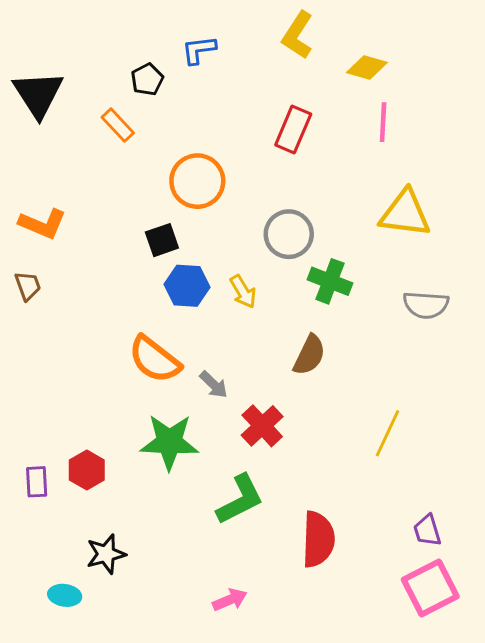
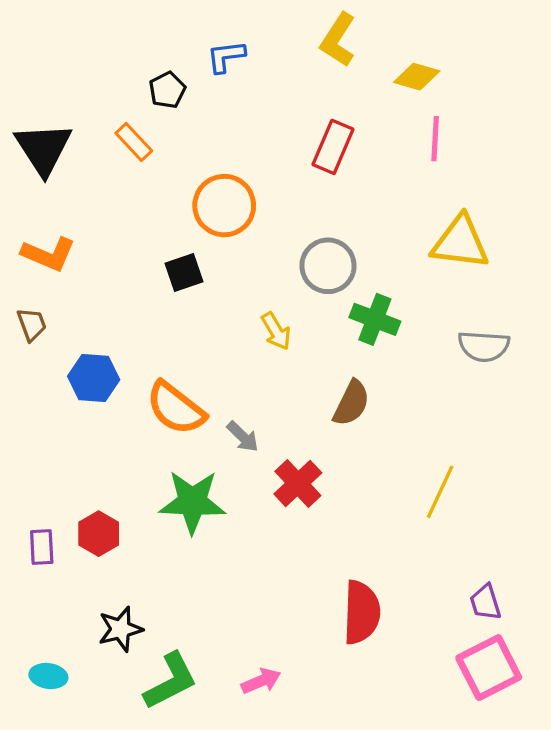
black triangle: (38, 94) -> (43, 149), moved
blue hexagon: (187, 286) -> (94, 378), moved
green L-shape: (240, 500) -> (171, 681), moved
cyan ellipse: (65, 595) -> (48, 676), moved

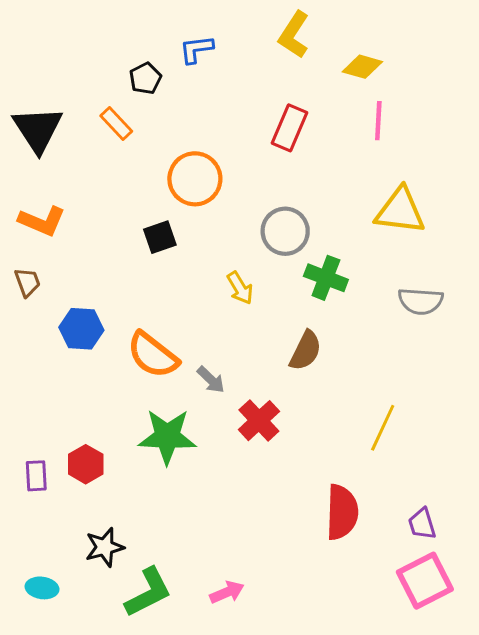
red semicircle: (361, 612) -> (342, 512), moved

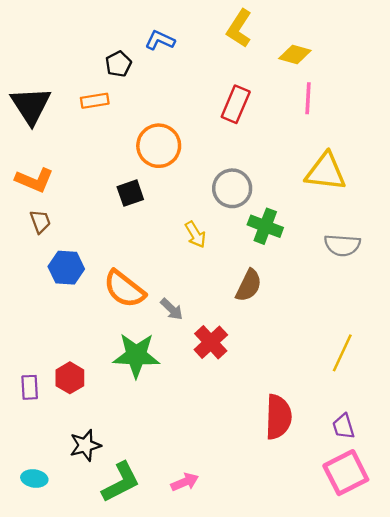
blue L-shape: (196, 49) -> (160, 40), turned 32
orange rectangle: (116, 124) -> (95, 101), turned -56
brown trapezoid: (27, 282) -> (40, 221), moved
yellow line: (383, 428) -> (342, 353), moved

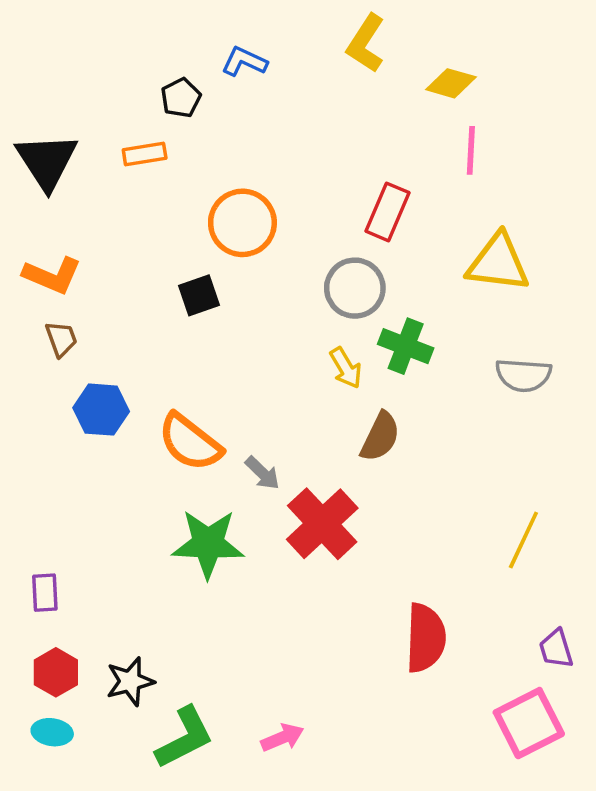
red rectangle: (236, 104) -> (387, 212), moved
yellow arrow: (195, 235) -> (346, 368), moved
red cross: (211, 342) -> (322, 524), size x1.4
red hexagon: (70, 378) -> (56, 672), moved
purple trapezoid: (343, 426) -> (556, 649), moved

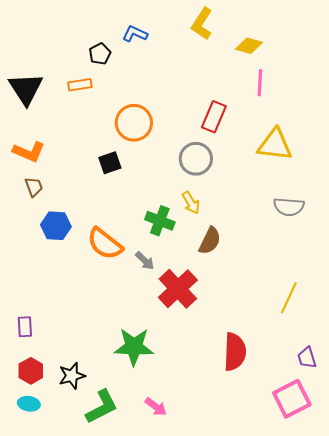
green cross: (406, 346) -> (160, 221), moved
green star: (208, 544) -> (134, 347), moved
pink arrow: (282, 738) -> (156, 407), turned 60

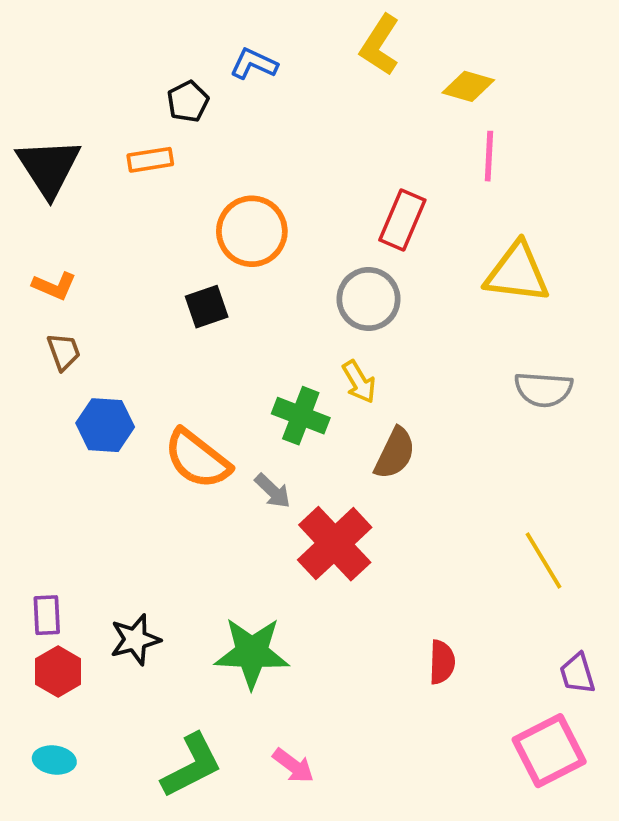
orange L-shape: (29, 152) -> (54, 286), size x0.7
yellow line: (289, 298) -> (543, 561), turned -56
red semicircle: (235, 352) -> (442, 662), size x0.6
red hexagon: (31, 371) -> (58, 672), moved
black star: (72, 376) -> (135, 640), moved

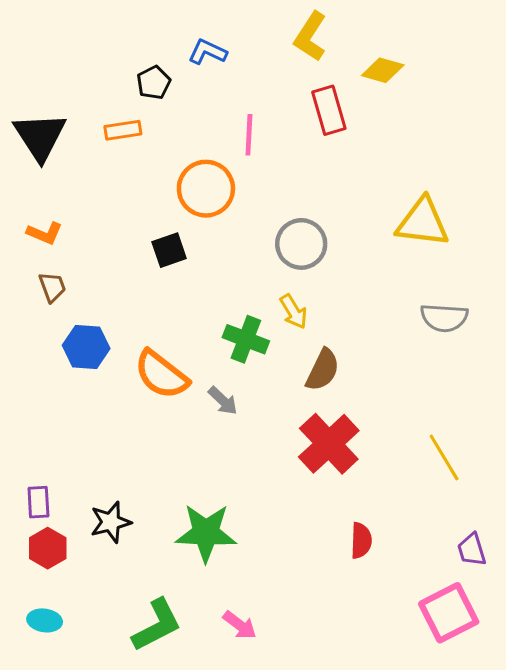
pink line: (489, 156) -> (249, 135), moved
red rectangle: (402, 220) -> (329, 110), moved, turned -39
red cross: (335, 544) -> (329, 444), moved

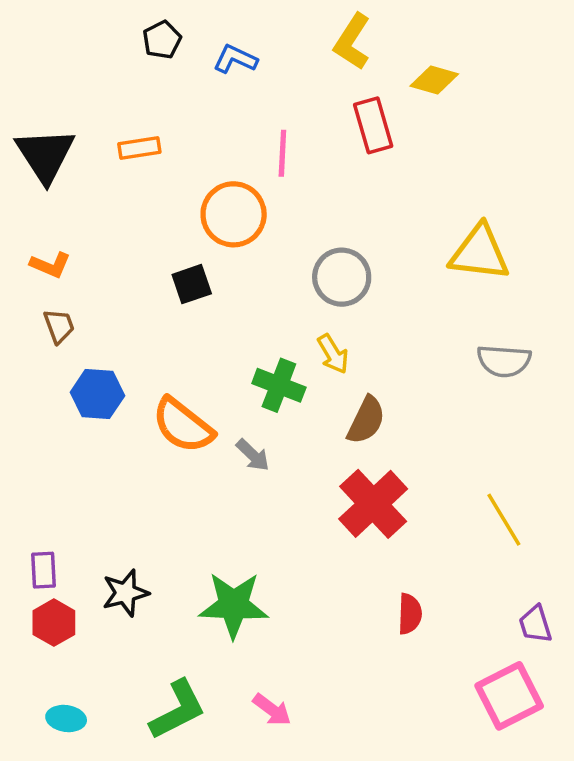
black pentagon: (154, 83) -> (162, 40), moved
cyan ellipse: (45, 620) -> (66, 718), moved

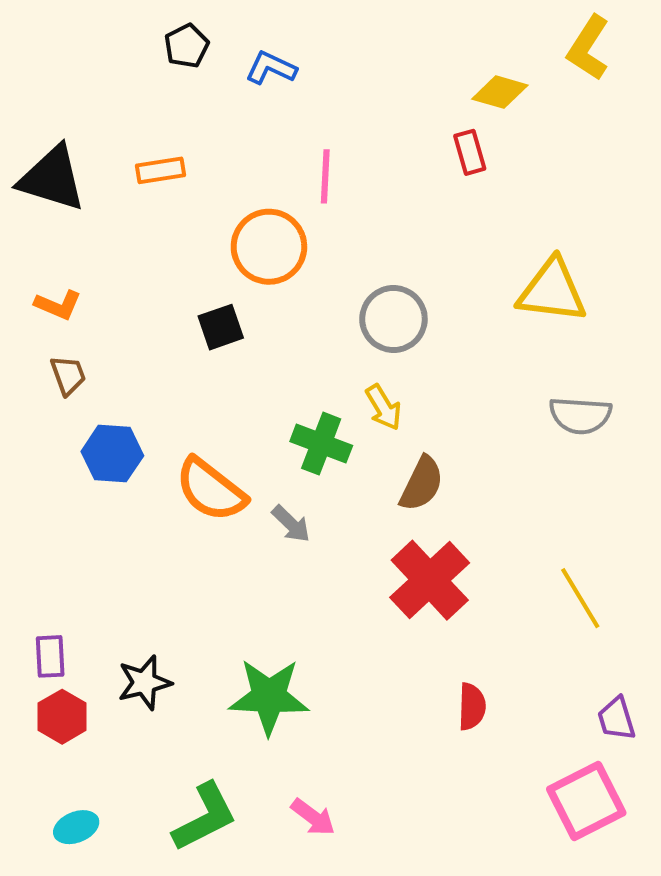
yellow L-shape: (352, 42) -> (588, 48), moved
red rectangle: (373, 125) -> (470, 152), moved, size x0.7
black triangle: (45, 155) -> (52, 178), turned -40
cyan ellipse: (66, 718) -> (76, 827), turned -30

